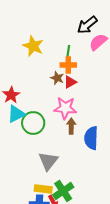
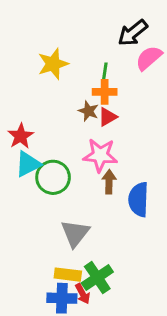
yellow star: (33, 46) -> (53, 64), turned 30

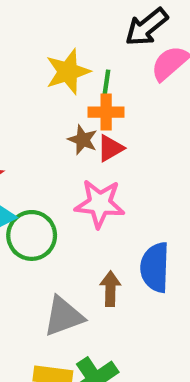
yellow star: (53, 64) -> (68, 72), moved
brown arrow: (109, 182) -> (110, 289), moved
gray triangle: (75, 233) -> (64, 316), turned 32

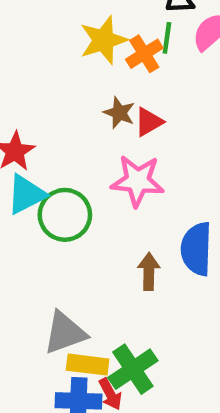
green line: (106, 84) -> (167, 38), moved
orange cross: (106, 112) -> (144, 54), moved, turned -32
gray triangle: (64, 316) -> (65, 333), moved

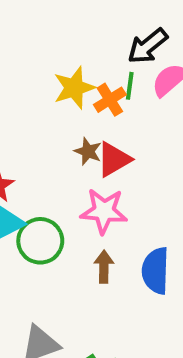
red triangle: (149, 122) -> (114, 159), size x1.4
brown arrow: (149, 272) -> (104, 267), moved

